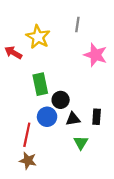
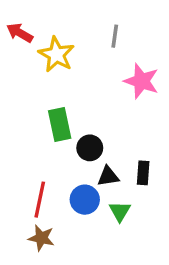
red arrow: (13, 53) -> (20, 33), moved
blue circle: (47, 117) -> (85, 200), moved

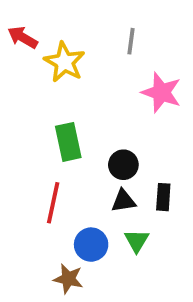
black circle: (90, 148) -> (123, 165), moved
red line: (40, 200) -> (53, 203), moved
blue circle: (85, 200) -> (91, 245), moved
brown star: (41, 238) -> (68, 279), moved

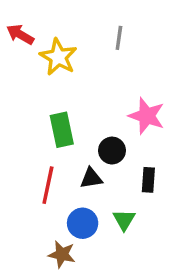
pink star: (161, 92) -> (147, 116), moved
black triangle: (123, 201) -> (91, 178), moved

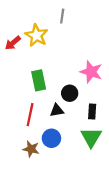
red arrow: (20, 34) -> (13, 43), moved, turned -70
gray line: (119, 38) -> (62, 16), moved
green triangle: (124, 220) -> (91, 137), moved, size x1.5
brown star: (62, 254) -> (31, 149), moved

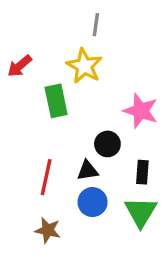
yellow star: (36, 35) -> (84, 66), moved
green rectangle: (39, 80) -> (56, 101), moved
blue circle: (51, 138) -> (93, 202), moved

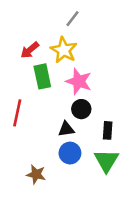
gray line: (96, 25) -> (72, 19), turned 30
red arrow: (20, 66) -> (30, 50), moved
pink star: (141, 111) -> (79, 81), moved
red line: (46, 177) -> (17, 113), moved

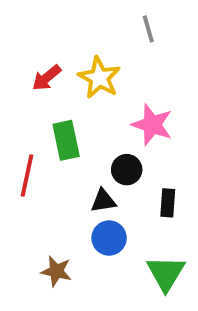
gray line: (72, 19) -> (148, 29), moved, turned -54
green rectangle: (42, 76) -> (66, 140), moved
pink star: (79, 81) -> (152, 125), moved
green triangle: (106, 161) -> (166, 273), moved

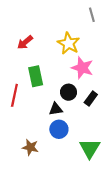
gray line: (148, 29) -> (92, 15), moved
yellow star: (99, 78) -> (69, 43), moved
black rectangle: (168, 203) -> (91, 99), moved, turned 32

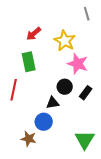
red arrow: (25, 42) -> (34, 34), moved
green rectangle: (36, 76) -> (29, 62), moved
blue circle: (59, 129) -> (44, 122), moved

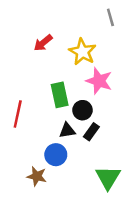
green rectangle: (29, 62) -> (60, 95), moved
black rectangle: (86, 93) -> (91, 132), moved

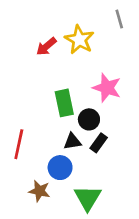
yellow star: (82, 52) -> (79, 40), moved
red line: (18, 114) -> (19, 144), moved
green triangle: (108, 178) -> (88, 198), moved

